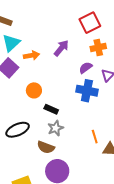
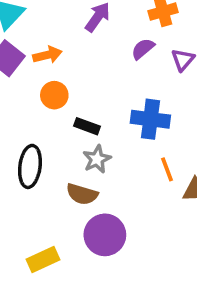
orange arrow: (31, 56) -> (47, 55), moved
blue cross: (87, 91) -> (150, 119), moved
black ellipse: (18, 130) -> (30, 166), turned -55

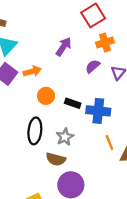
orange circle: (54, 95) -> (46, 96), moved
black rectangle: (87, 126) -> (73, 103), moved
black ellipse: (30, 166) -> (35, 131), moved

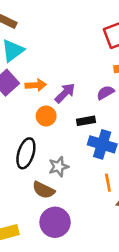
purple arrow: (64, 47) -> (65, 93), moved
black rectangle: (73, 103) -> (86, 121), moved, turned -40

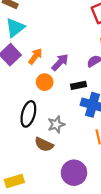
orange arrow: (36, 85) -> (35, 56), turned -49
purple circle: (55, 222) -> (74, 173), moved

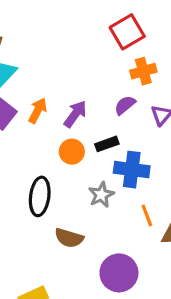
orange circle: (45, 82) -> (72, 152), moved
gray star: (56, 124) -> (101, 195), moved

